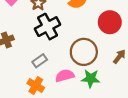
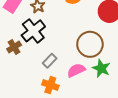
black cross: (48, 27) -> (33, 31), moved
green star: (91, 78) -> (101, 68), turned 30

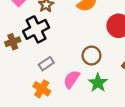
brown circle: (90, 44) -> (91, 56), size x0.7
pink semicircle: (76, 70) -> (72, 79), turned -42

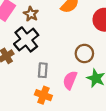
gray rectangle: (46, 64) -> (43, 70), turned -40

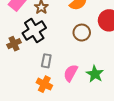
brown circle: (84, 54) -> (82, 33), moved

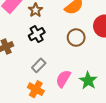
black cross: (34, 30) -> (37, 34), moved, size x0.7
gray rectangle: (46, 61) -> (39, 65), turned 32

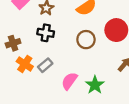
black cross: (37, 34) -> (46, 33), turned 35
orange cross: (36, 89) -> (25, 64), moved

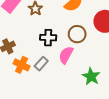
black cross: (46, 33) -> (48, 38), moved
pink semicircle: (69, 81) -> (66, 55), moved

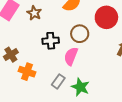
gray rectangle: (41, 64) -> (58, 81), moved
green star: (91, 76) -> (80, 87), moved

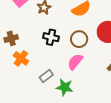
pink semicircle: (71, 56) -> (75, 62), moved
green star: (80, 87) -> (65, 87), turned -30

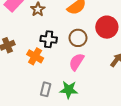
orange cross: (21, 58) -> (35, 56), moved
gray rectangle: (46, 76) -> (46, 89), moved, turned -32

